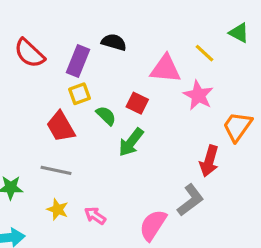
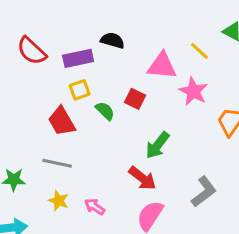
purple rectangle: (78, 61) -> (78, 58), turned 56
green arrow: (131, 142) -> (157, 145), moved
red arrow: (209, 161) -> (142, 178), moved, turned -68
gray L-shape: (190, 200) -> (204, 192), moved

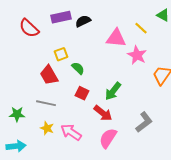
black semicircle: (113, 40) -> (83, 21), turned -42
purple rectangle: (78, 58) -> (61, 17), moved
red square: (135, 99) -> (82, 93), moved
pink arrow: (95, 207) -> (71, 132), size x1.5

